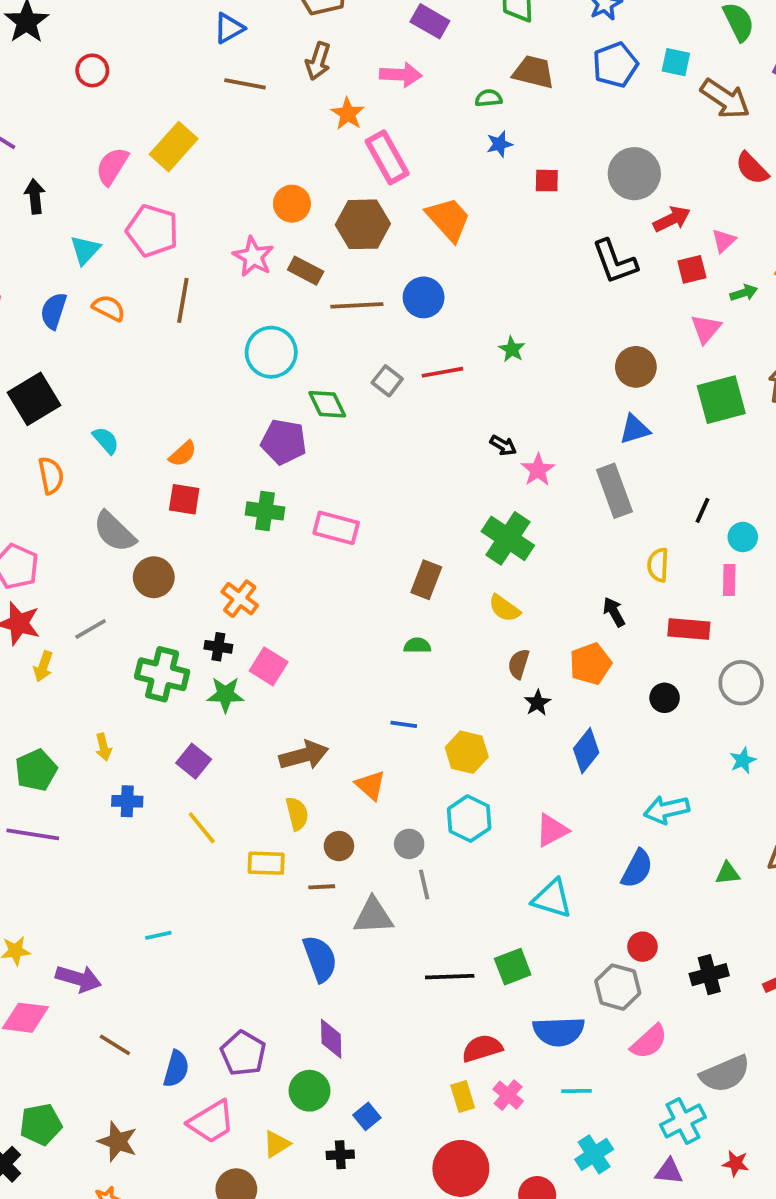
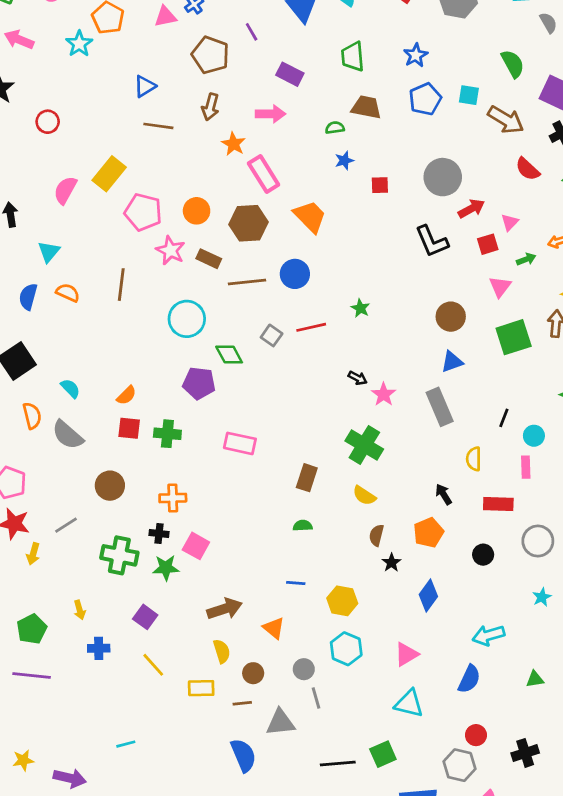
pink pentagon: (152, 231) -> (143, 212), moved
green cross: (265, 511) -> (167, 434), moved
gray semicircle: (114, 532) -> (68, 435), moved
orange cross: (240, 599) -> (173, 498), turned -36

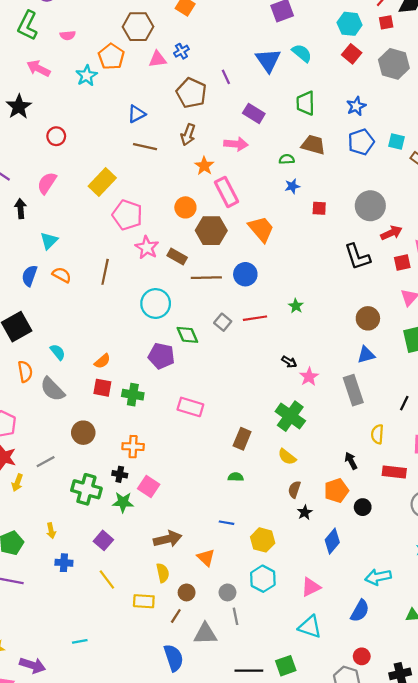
pink semicircle: (65, 190) -> (47, 183), moved
orange circle: (197, 211) -> (185, 207), moved
black circle: (483, 555) -> (363, 507), moved
brown line: (242, 703) -> (176, 616), turned -56

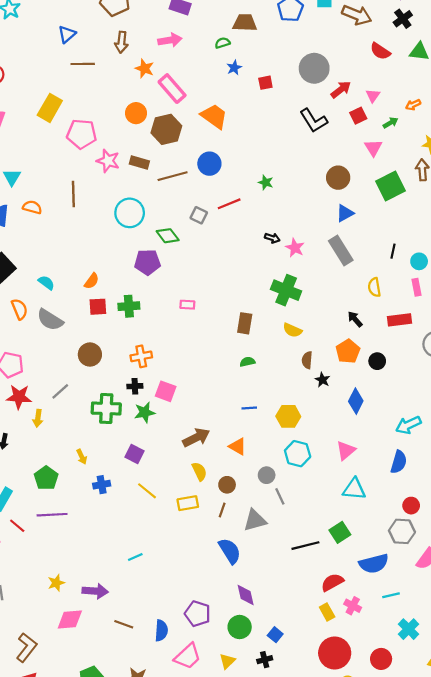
pink rectangle: (190, 407) -> (187, 305), size x0.6

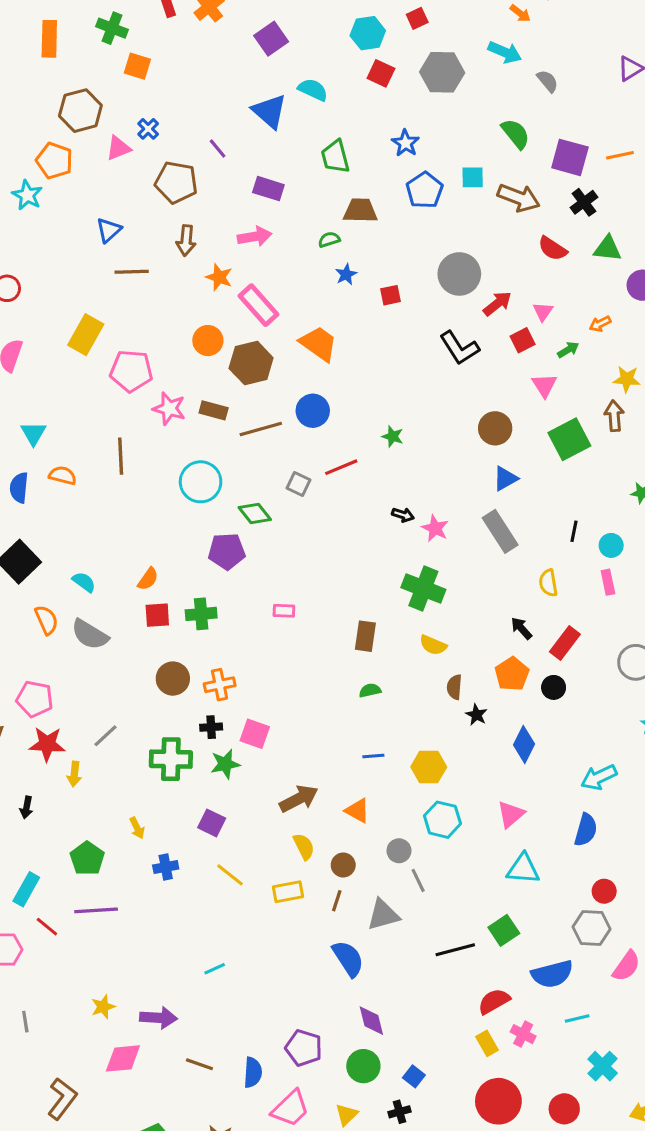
red rectangle: (399, 320) -> (565, 643), moved, turned -45
brown circle: (90, 355) -> (173, 679), moved

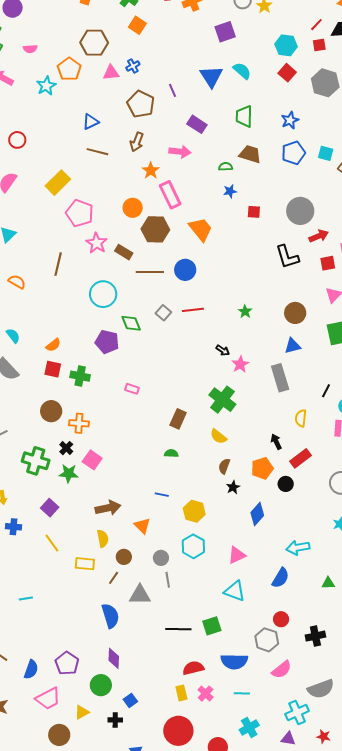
green star: (393, 436) -> (245, 312), moved
orange semicircle: (63, 476) -> (17, 282), moved
black cross: (211, 727) -> (66, 448), turned 32

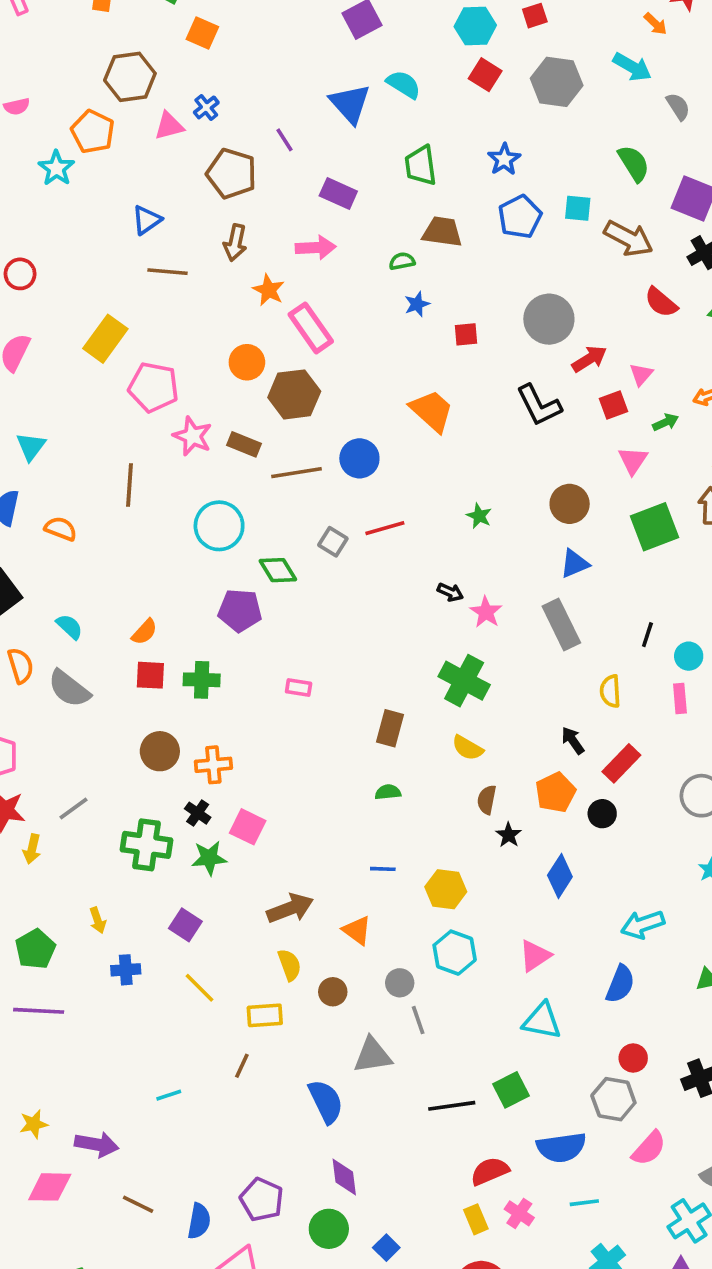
orange trapezoid: (201, 229) -> (432, 411), moved
brown line: (114, 578) -> (242, 1066), moved

